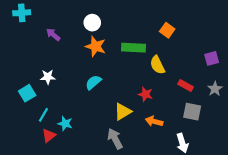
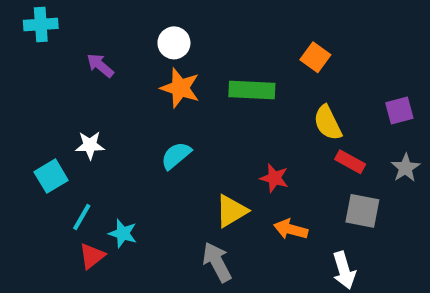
yellow semicircle: (157, 65) -> (328, 123), moved

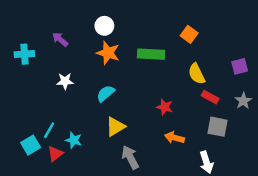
cyan cross: (41, 24) -> (24, 54), moved
white star: (90, 145) -> (65, 81), moved
cyan square: (51, 176) -> (31, 145), moved
yellow triangle: (231, 211) -> (115, 127), moved

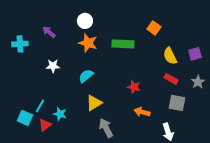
yellow semicircle: (197, 74) -> (170, 56), moved
cyan square: (31, 145) -> (25, 118), turned -35

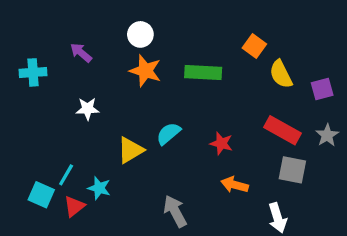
yellow semicircle: (170, 56) -> (281, 74), moved
cyan semicircle: (86, 76) -> (168, 134), moved
red rectangle: (171, 79) -> (282, 130), size x1.5
yellow triangle: (94, 103) -> (130, 150), moved

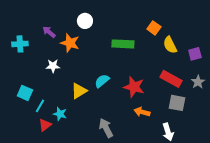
orange star: (145, 71) -> (70, 43), moved
red star: (221, 143) -> (134, 87), size x1.5
cyan square: (41, 195) -> (25, 93), moved

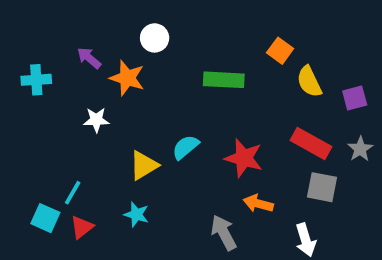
cyan square: (25, 93) -> (45, 218), moved
cyan star: (60, 114) -> (136, 214), moved
gray arrow: (106, 128) -> (224, 233), moved

